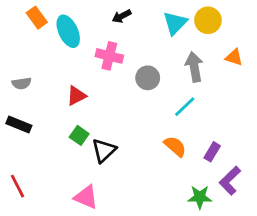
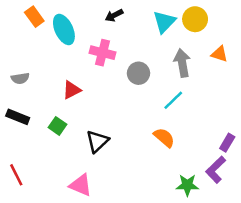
green square: (79, 135) -> (57, 126), moved
purple rectangle: (212, 152) -> (227, 143), moved

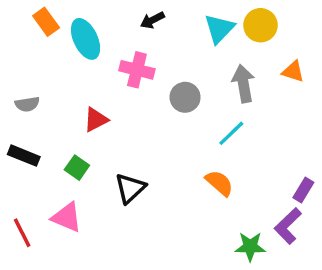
pink triangle: (81, 185) -> (67, 217), moved

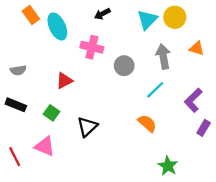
purple L-shape: (288, 226) -> (193, 100), moved
green star: (250, 246) -> (168, 166), turned 30

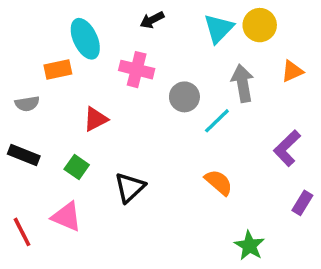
orange rectangle: (31, 15) -> (58, 70), moved, turned -66
orange triangle: (197, 48) -> (292, 71), turned -42
cyan line: (155, 90) -> (217, 121), moved
purple rectangle: (204, 128) -> (302, 203), moved

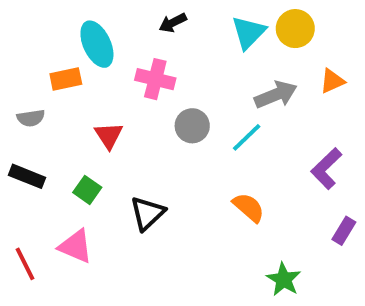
gray arrow: (243, 83) -> (276, 95), turned 78
gray circle: (184, 97) -> (192, 126), moved
red triangle: (96, 119) -> (109, 136), turned -36

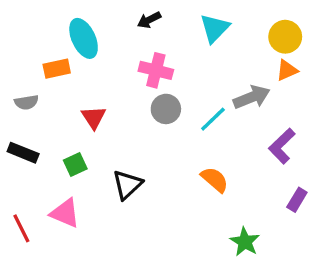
yellow circle: (295, 29) -> (285, 37), moved
pink cross: (155, 79) -> (156, 70), moved
gray arrow: (276, 95) -> (252, 97), moved
green square: (87, 190) -> (75, 164), turned 30

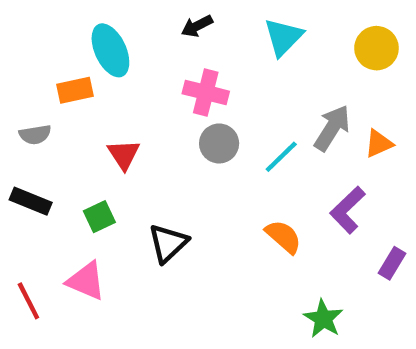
orange triangle: (287, 70) -> (379, 143), moved
gray arrow: (252, 97) -> (332, 128), turned -36
purple L-shape: (282, 146) -> (348, 210), moved

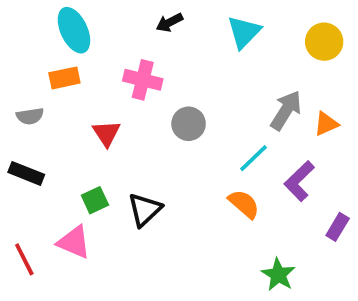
cyan ellipse: (110, 50) -> (74, 30), moved
pink cross: (206, 92) -> (143, 80), moved
cyan line: (281, 157) -> (253, 158), moved
green square: (99, 217) -> (95, 200), moved

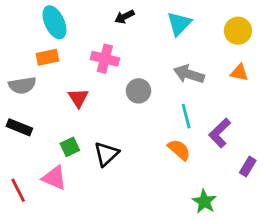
gray arrow: (286, 110) -> (189, 74), moved, turned -104
gray semicircle: (30, 116) -> (22, 85), size x1.4
orange triangle: (326, 124) -> (239, 73), moved, turned 36
cyan line: (253, 158) -> (186, 116), turned -60

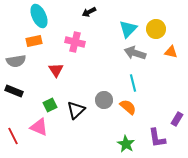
cyan triangle: (179, 24) -> (128, 29), moved
yellow circle: (238, 31) -> (156, 29), moved
gray circle: (139, 91) -> (104, 100), moved
purple L-shape: (220, 133) -> (157, 138), moved, turned -55
green star: (204, 202) -> (126, 144), moved

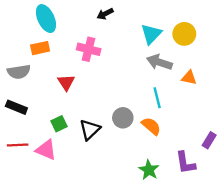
orange triangle: (171, 52) -> (189, 78), moved
red line: (13, 136) -> (18, 145), moved, turned -66

